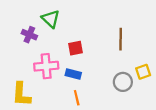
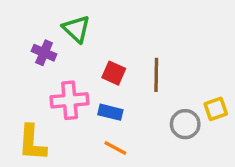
brown line: (121, 39) -> (156, 75), moved
red square: (76, 48) -> (114, 73), turned 35
orange line: (77, 98) -> (115, 148), turned -49

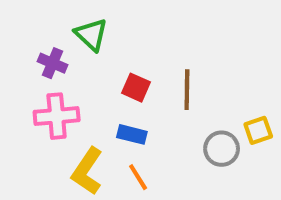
pink cross: (70, 100) -> (57, 116), moved
yellow L-shape: (32, 143) -> (87, 171), moved, turned 30
orange line: (115, 148) -> (138, 177), turned 30

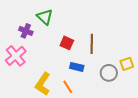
pink cross: (57, 116) -> (16, 56), moved, turned -35
blue rectangle: (132, 134) -> (77, 67), moved

